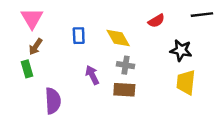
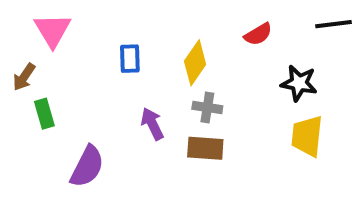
yellow diamond: (118, 38) -> (195, 63), turned 65
brown arrow: (36, 47) -> (24, 77), moved
purple semicircle: (53, 101) -> (87, 167), turned 30

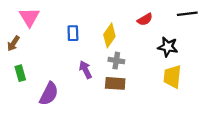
green rectangle: (44, 114) -> (20, 73), moved

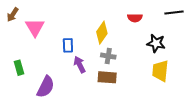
pink triangle: (29, 17) -> (35, 27), moved
red semicircle: (145, 19) -> (135, 18), turned 32
blue rectangle: (73, 33) -> (68, 45), moved
brown arrow: (13, 43) -> (13, 15), moved

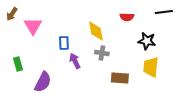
yellow diamond: (102, 33) -> (96, 31), turned -45
brown rectangle: (107, 77) -> (120, 78), moved

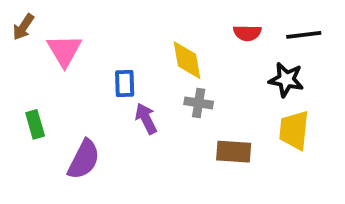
black line: (164, 12) -> (304, 35), moved

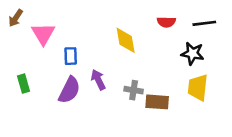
blue rectangle: (125, 84) -> (71, 56), moved
gray cross: (199, 103) -> (134, 90), moved
purple semicircle: (84, 159) -> (69, 90), moved

